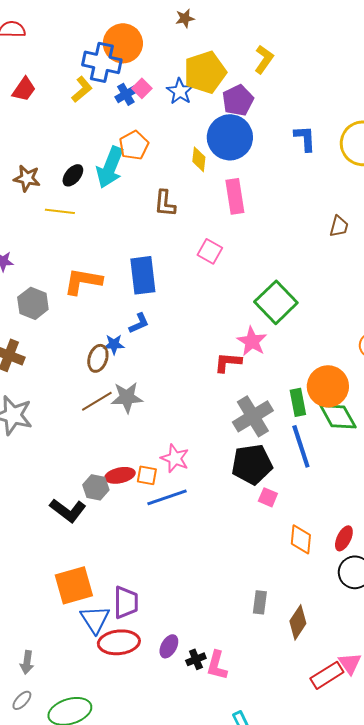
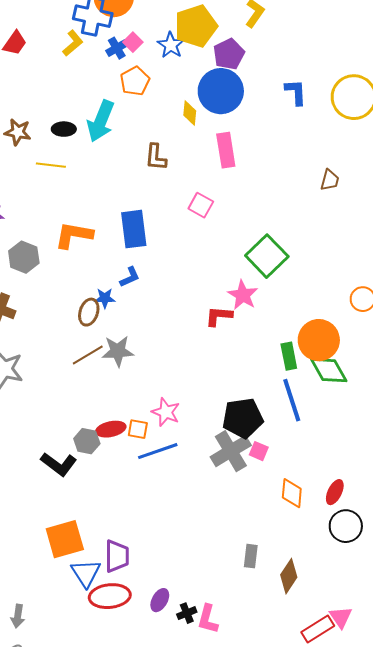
orange pentagon: (134, 145) -> (135, 81), moved
black ellipse: (73, 175) -> (64, 129), turned 50
gray cross: (253, 416) -> (231, 451), moved

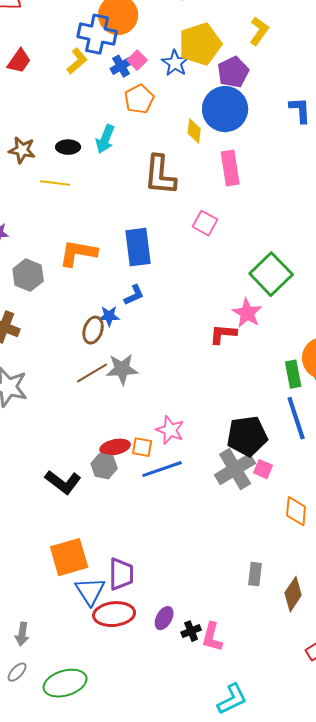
cyan arrow: (101, 121) -> (105, 139), size x0.7
brown L-shape: (156, 157) -> (160, 175), size x1.5
gray hexagon: (87, 441) -> (104, 466), moved

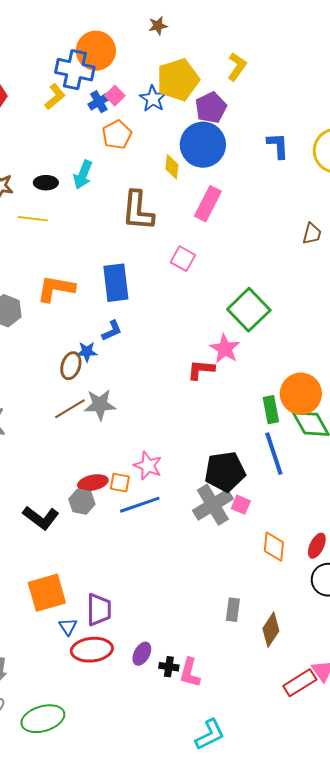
pink rectangle: (230, 168) -> (208, 204), turned 36
blue triangle: (90, 591) -> (68, 627), size x0.6
black cross: (191, 631) -> (169, 667), turned 30

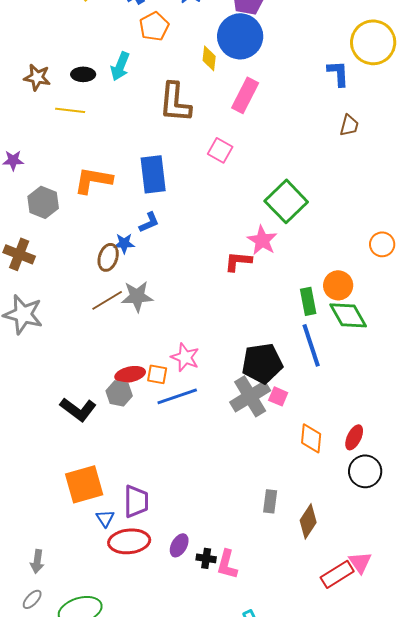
blue L-shape: (278, 146) -> (338, 73), moved
orange circle: (301, 394) -> (338, 285), size x0.7

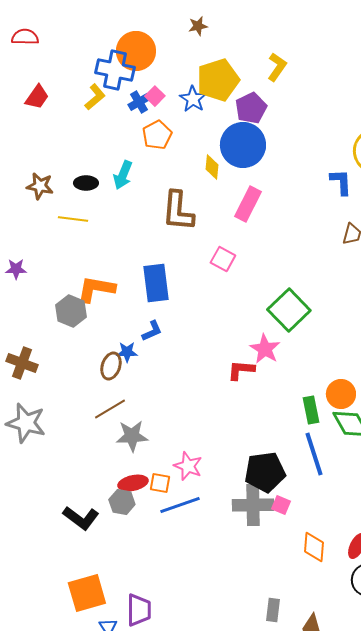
gray hexagon: (43, 202) -> (71, 311), moved
gray star: (137, 296) -> (132, 436), moved
gray cross: (250, 396) -> (253, 505), turned 30

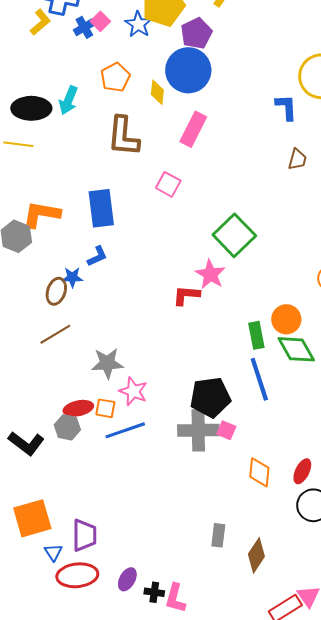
orange pentagon: (157, 135) -> (115, 77), moved
black ellipse: (86, 183) -> (31, 108), size x1.6
gray star: (132, 436) -> (107, 363), moved

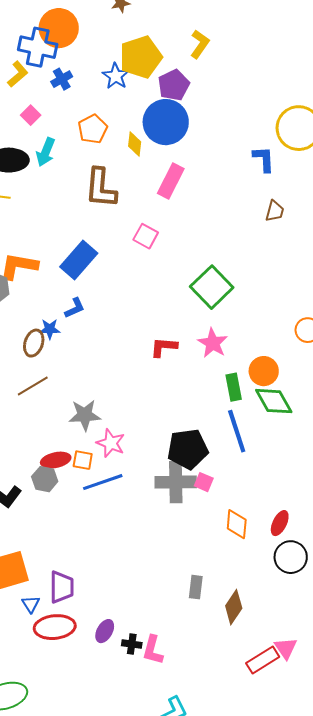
pink square: (100, 21) -> (31, 115), moved
blue rectangle: (101, 208) -> (79, 260), turned 48
pink star: (210, 274) -> (213, 343), moved

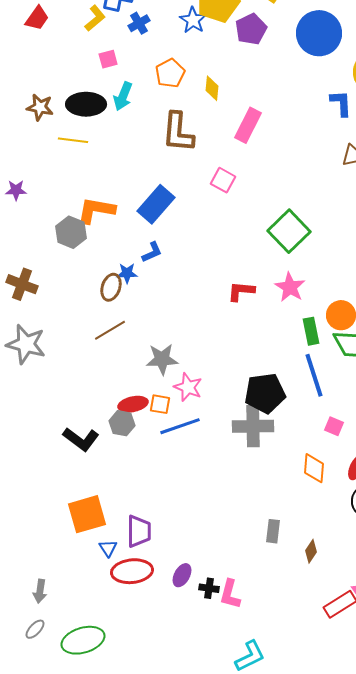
pink square: (31, 115) -> (108, 59), turned 30
blue circle: (166, 122) -> (319, 33), moved
pink square: (204, 482) -> (334, 426), moved
brown diamond: (234, 607) -> (311, 551), size x0.7

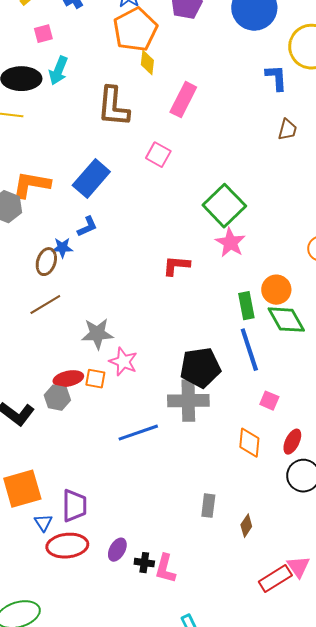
orange pentagon: (170, 73) -> (135, 30), moved, size x1.5
pink star: (290, 287) -> (230, 243), moved
blue line: (180, 426) -> (138, 433), moved

